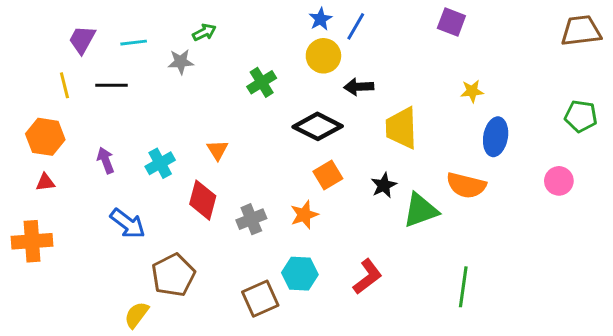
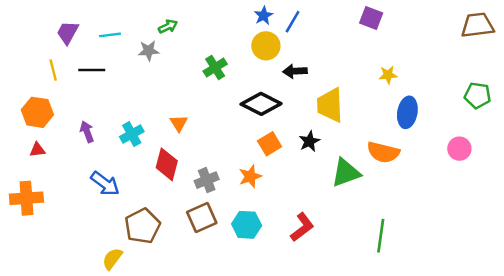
black star: (384, 185) -> (309, 141), moved
brown square: (260, 299) -> (202, 218), moved

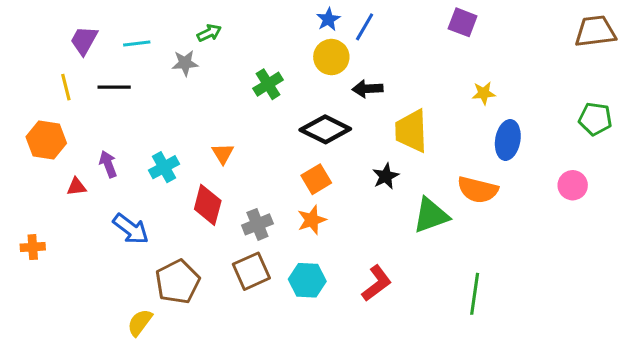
orange square: (270, 144) -> (316, 179), moved
red triangle: (37, 150) -> (76, 187), moved
orange cross: (26, 198) -> (33, 247), size x0.6

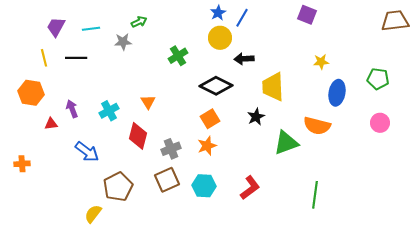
green pentagon: (595, 119) -> (378, 79), moved

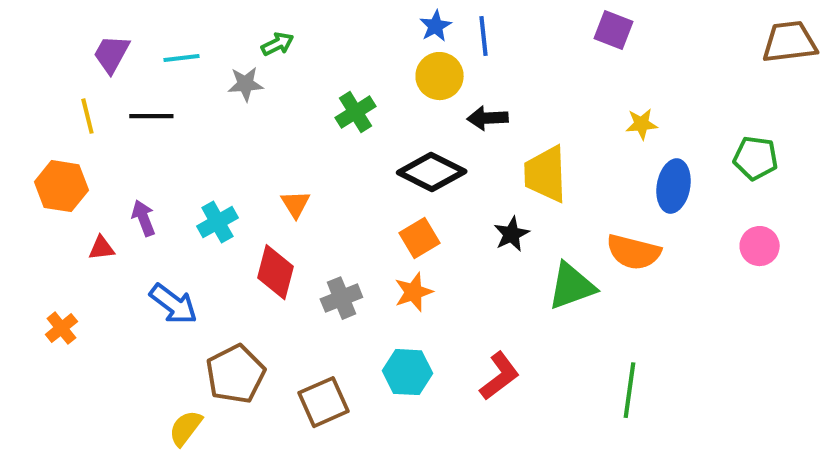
blue line: (242, 18) -> (484, 36), turned -36
orange cross: (22, 164) -> (61, 328), moved, turned -35
brown square: (167, 180) -> (323, 402), moved

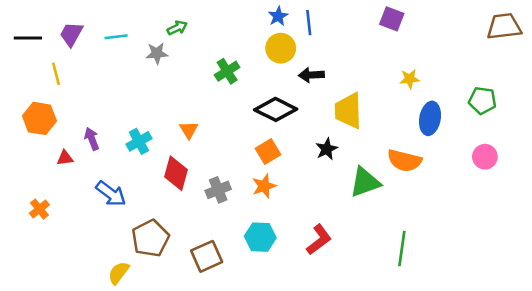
black line: (151, 116) -> (28, 38), moved

